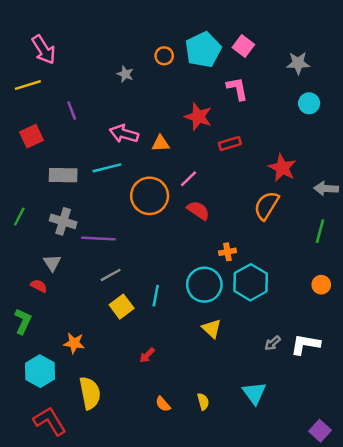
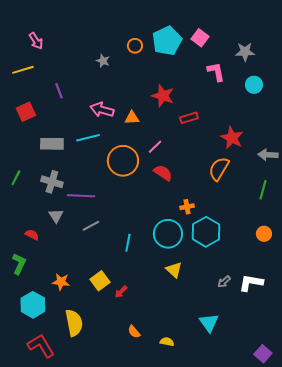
pink arrow: (44, 50) -> (36, 41), size x0.7
pink L-shape: (237, 89) -> (216, 72), moved
gray triangle: (52, 263) -> (56, 216), moved
yellow square: (122, 307) -> (100, 281), moved
yellow semicircle: (203, 402) -> (167, 342), moved, turned -64

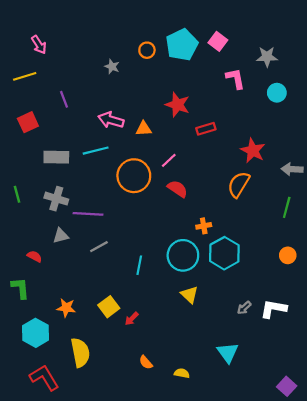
green line: (16, 178) -> (17, 194), turned -42
gray triangle: (56, 216) -> (61, 236), turned 49
green L-shape: (19, 264) -> (20, 288), turned -30

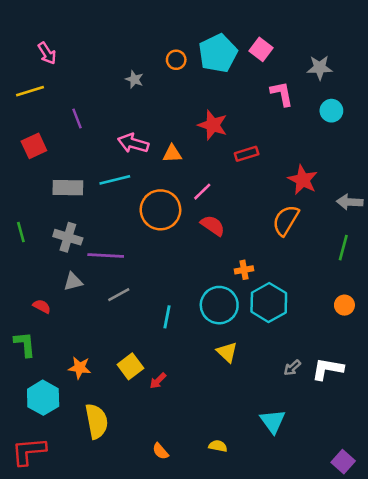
orange semicircle: (146, 362) -> (160, 451), moved
red L-shape: (44, 378) -> (29, 451), moved, turned -64

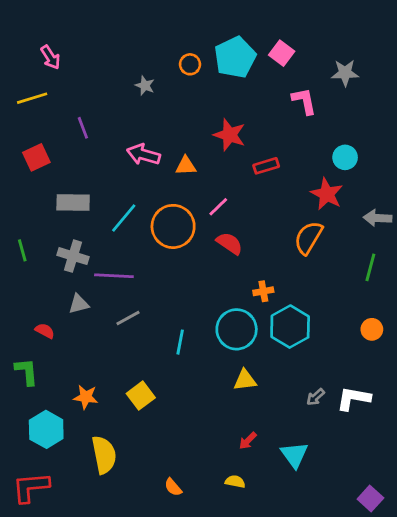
cyan circle: (331, 111) -> (345, 157), moved
cyan line: (115, 180) -> (124, 218), moved, turned -36
yellow triangle: (227, 352) -> (245, 380), turned -50
red arrow: (158, 381) -> (248, 441), moved

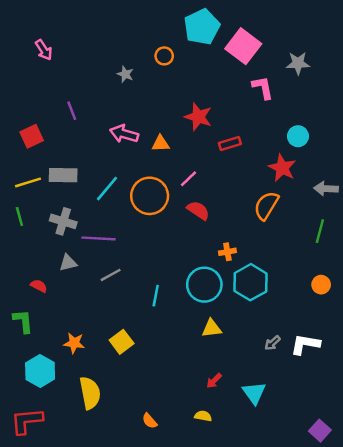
pink square: (282, 53) -> (243, 46), size x1.6
cyan pentagon: (235, 57) -> (202, 27), moved
yellow line: (32, 98) -> (28, 182), moved

